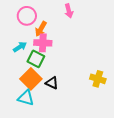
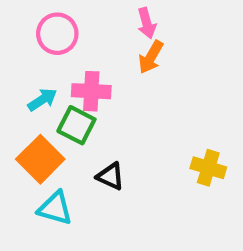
orange arrow: (41, 29) -> (151, 57), moved
orange square: (31, 79) -> (40, 159), moved

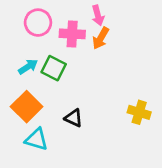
pink cross: (91, 91) -> (72, 34), moved
green square: (76, 125) -> (54, 68), moved

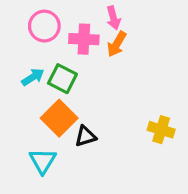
orange square: (27, 107) -> (59, 118), moved
black triangle: (74, 118) -> (85, 136), turned -42
cyan triangle: (37, 139) -> (43, 161), turned 45

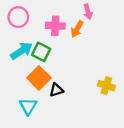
pink arrow: (113, 18) -> (88, 12), moved
pink circle: (44, 26) -> (18, 17), moved
cyan arrow: (33, 77) -> (22, 51), size x1.5

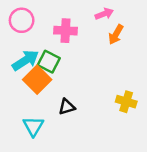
pink arrow: (88, 12) -> (104, 14), turned -96
orange arrow: (77, 29) -> (116, 34), moved
orange square: (39, 78) -> (37, 80), moved

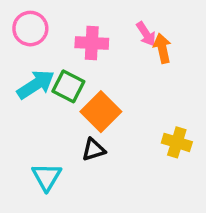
pink arrow: (104, 14) -> (146, 34), moved, turned 78
orange arrow: (116, 34) -> (162, 48), turned 138
orange square: (37, 80) -> (101, 112), moved

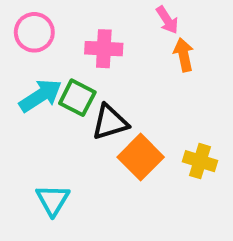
pink arrow: (146, 34) -> (167, 20), moved
orange square: (101, 112) -> (141, 157), moved
black triangle: (94, 150) -> (110, 122), moved, size x1.4

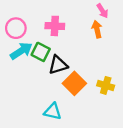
pink arrow: (167, 20) -> (102, 11), moved
pink circle: (34, 32) -> (16, 28), moved
cyan triangle: (53, 200) -> (53, 111), moved, turned -48

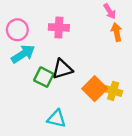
orange arrow: (97, 29) -> (117, 32), moved
green square: (41, 52) -> (44, 77), moved
orange square: (74, 83) -> (95, 89), moved

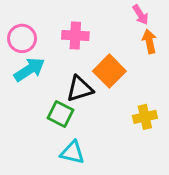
green square: (44, 77) -> (61, 114), moved
orange square: (95, 89) -> (109, 71), moved
yellow cross: (113, 91) -> (145, 117), turned -30

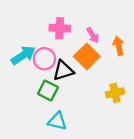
pink arrow: (140, 15) -> (93, 35), moved
pink circle: (22, 38) -> (44, 59), moved
orange arrow: (149, 41) -> (119, 46), moved

